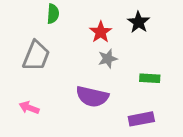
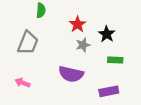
black star: (138, 22) -> (107, 34), moved

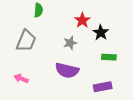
red star: (78, 24) -> (82, 20), moved
gray star: (83, 45) -> (70, 43), moved

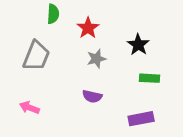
red star: (82, 20) -> (88, 28), moved
purple semicircle: (67, 70) -> (92, 96), size x0.6

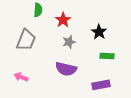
purple semicircle: (92, 96) -> (66, 69), size x1.5

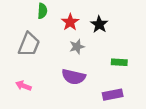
black star: (99, 32) -> (99, 24), moved

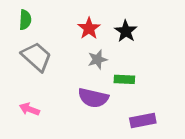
green semicircle: (42, 11) -> (25, 20), moved
gray trapezoid: (29, 44) -> (37, 57), turned -70
green rectangle: (119, 62) -> (124, 79), moved

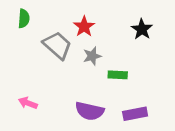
black star: (126, 31) -> (142, 29), moved
gray trapezoid: (37, 57) -> (57, 45), moved
purple semicircle: (93, 98) -> (90, 111), moved

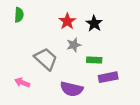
black star: (142, 29) -> (94, 23), moved
gray trapezoid: (57, 45) -> (46, 59), moved
purple rectangle: (135, 114) -> (108, 77), moved

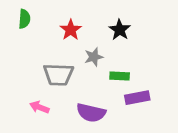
red star: (67, 21) -> (71, 30), moved
gray trapezoid: (46, 59) -> (58, 75), turned 140
pink arrow: (22, 83) -> (39, 107), moved

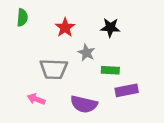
black star: (120, 30) -> (110, 28), turned -30
gray star: (94, 57) -> (86, 53), turned -30

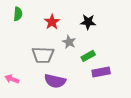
green rectangle: (110, 70) -> (88, 56), turned -32
pink arrow: (36, 99) -> (12, 79), moved
purple semicircle: (84, 104) -> (55, 81), moved

